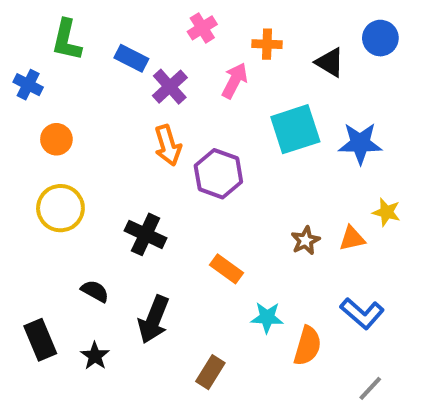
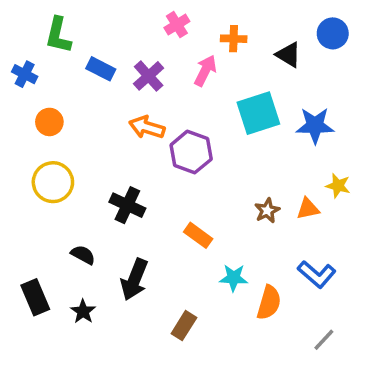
blue rectangle: (131, 58) -> (101, 69), moved
orange arrow: (168, 145) -> (147, 127), turned 124

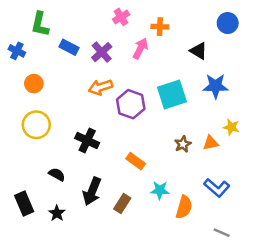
black triangle: (288, 55) -> (199, 51), moved
cyan square: (258, 113) -> (172, 94), moved
orange arrow: (147, 127) -> (100, 87), turned -35
brown rectangle: (184, 326) -> (122, 204), moved
gray line: (324, 340) -> (222, 233), turned 70

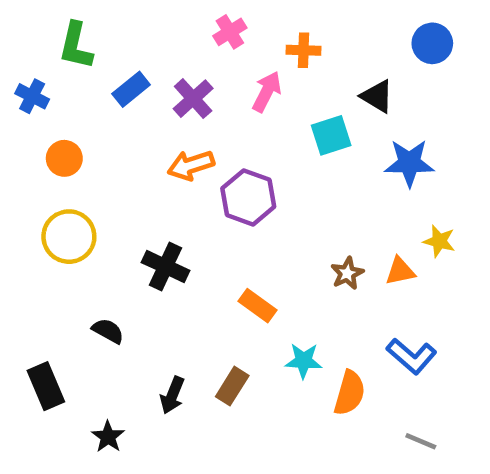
blue rectangle: (69, 47) -> (131, 89), turned -66
cyan square: (172, 94) -> (331, 135), moved, size x0.7
black arrow: (92, 191) -> (172, 395), moved, size x0.7
black star: (57, 213) -> (108, 437), moved

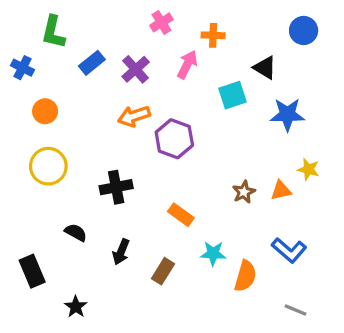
black cross: (166, 266) -> (116, 187), turned -36
black arrow: (172, 395) -> (121, 252), moved

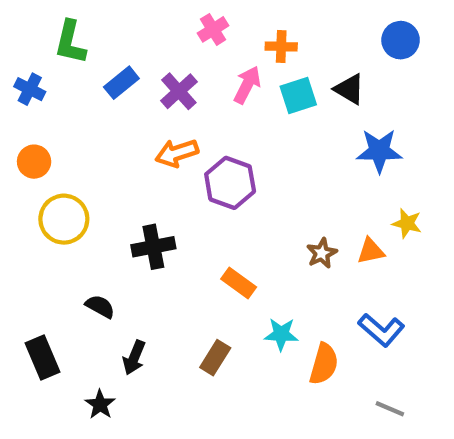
cyan square: (232, 95) -> (298, 96), moved
orange circle: (45, 111) -> (34, 162), moved
black arrow: (121, 252) -> (134, 358), moved

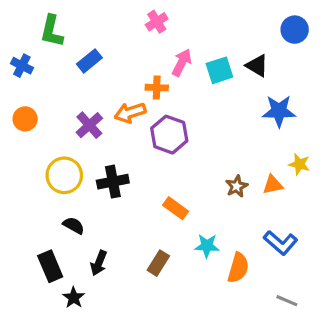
orange cross: (281, 47) -> (157, 88), moved
purple cross: (179, 91) -> (89, 125), moved
yellow circle: (64, 219) -> (64, 175), moved
black rectangle: (43, 358) -> (50, 266), moved

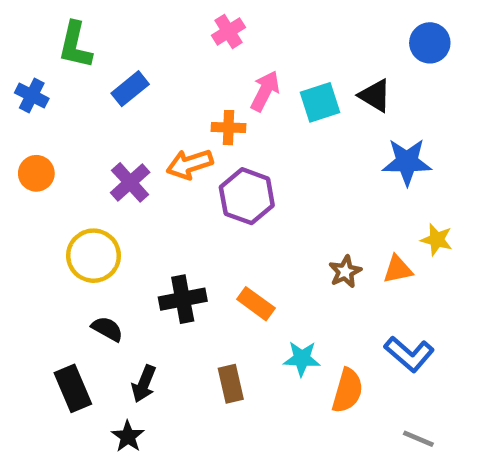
black cross: (113, 182) -> (183, 299), moved
brown rectangle: (158, 263) -> (231, 384), turned -45
black star: (74, 298) -> (128, 436), moved

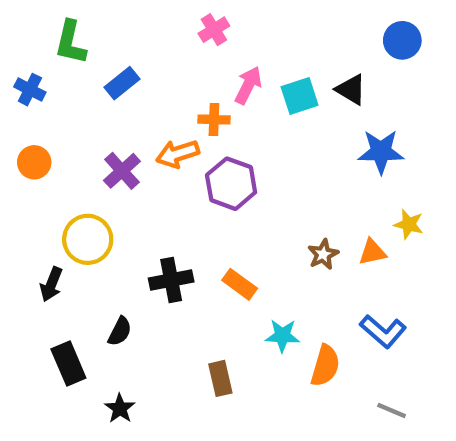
black semicircle: (107, 329) -> (120, 331), moved, turned 88
black arrow: (144, 384) -> (51, 284), moved
brown rectangle: (231, 384) -> (220, 378), moved

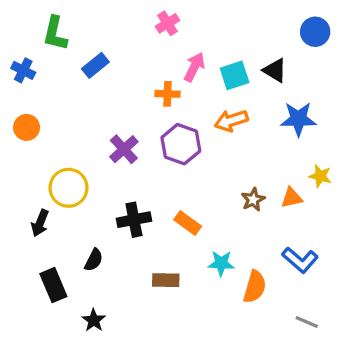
orange arrow: (178, 154) -> (231, 121), moved
purple cross: (122, 171) -> (124, 149), moved
brown rectangle: (220, 378) -> (166, 280), moved, turned -76

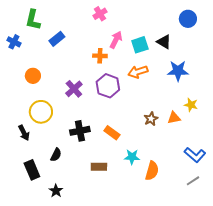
orange circle: (27, 127) -> (33, 76), moved
black arrow: (40, 223) -> (24, 133), turned -49
blue L-shape: (300, 260) -> (195, 155), moved
gray line: (307, 322) -> (193, 181), moved, turned -56

